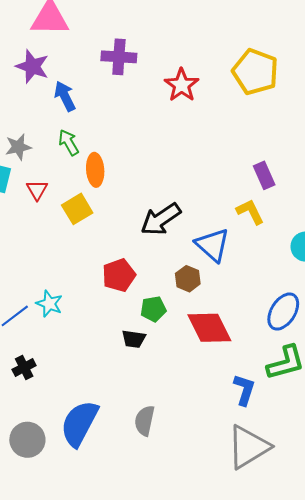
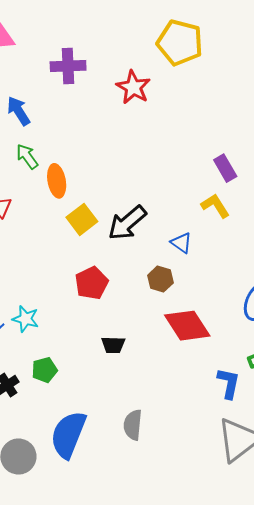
yellow pentagon: (255, 72) -> (180, 43), moved
yellow square: (77, 209) -> (82, 219), moved
blue triangle: (213, 245) -> (181, 243), size x0.6
green pentagon: (153, 309) -> (44, 370), moved

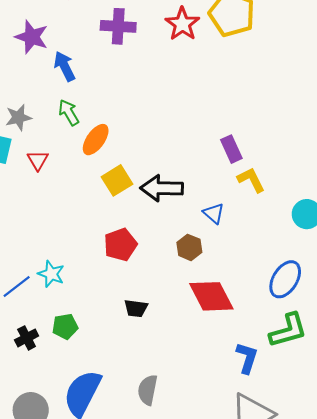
red star: (133, 87) -> (182, 24), moved
purple rectangle: (225, 168) -> (231, 149), moved
orange ellipse: (57, 181) -> (96, 140), turned 40
black arrow: (127, 223) -> (162, 188), turned 36

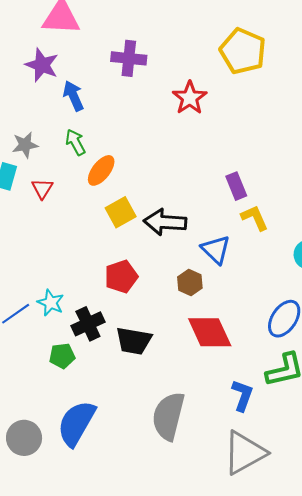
red star: (182, 24) -> (190, 98), moved
blue triangle: (214, 213) -> (216, 250), size x1.4
black trapezoid: (136, 308) -> (134, 341), size x1.5
black cross: (27, 338) -> (88, 324), moved, size x1.4
gray semicircle: (148, 390) -> (168, 416), moved, size x1.6

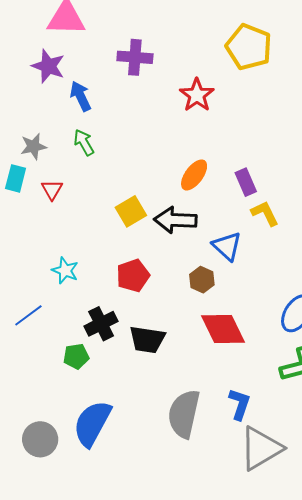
orange ellipse: (101, 170) -> (194, 175), moved
cyan star: (51, 303) -> (65, 271), moved
blue L-shape: (242, 395) -> (240, 404), moved

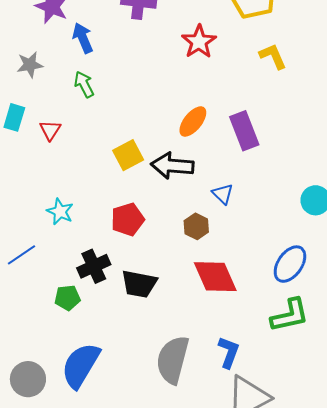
gray star: (33, 146) -> (30, 65), moved
purple rectangle: (246, 182) -> (244, 131), size x1.4
yellow L-shape: (265, 213) -> (273, 56), moved
blue triangle: (227, 246) -> (223, 194), size x0.7

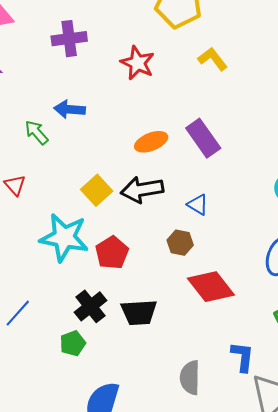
blue arrow: (83, 38) -> (69, 109), moved, turned -48
orange ellipse: (193, 121) -> (151, 142), turned 44
cyan star: (60, 212) -> (64, 237), moved, size x1.8
gray semicircle: (173, 360) -> (190, 378), size x0.7

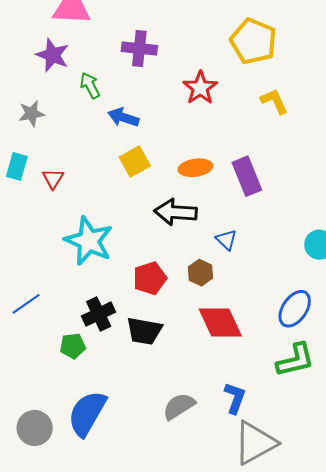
green arrow: (37, 132) -> (90, 85), moved
yellow square: (97, 190) -> (135, 162), moved
red pentagon: (112, 253) -> (150, 278), moved
gray semicircle: (190, 378) -> (179, 406), turned 44

